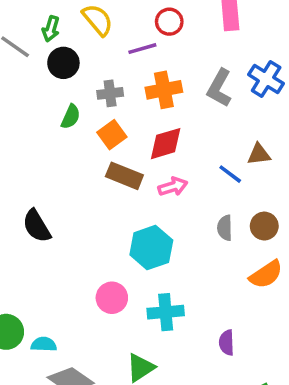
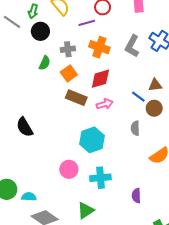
orange cross: (164, 90) -> (99, 47), turned 30
brown circle: (264, 226) -> (154, 108), moved

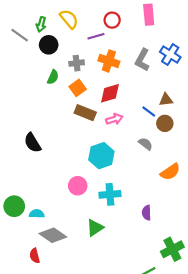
gray semicircle: (135, 128) -> (145, 144), turned 128

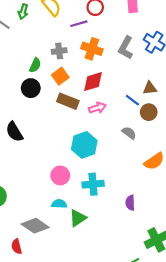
black circle: (49, 45) -> (31, 88), moved
cyan semicircle: (37, 214) -> (59, 204), moved

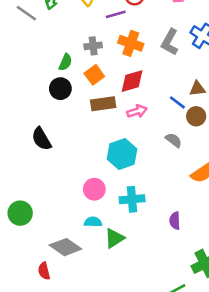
brown rectangle: (68, 101) -> (103, 104), turned -30

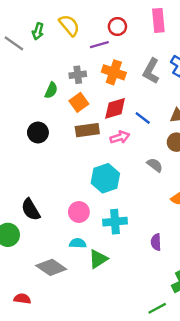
black circle: (60, 89) -> (38, 132), moved
blue line: (177, 102) -> (143, 118), moved
black semicircle: (41, 139) -> (31, 210), moved
red semicircle: (44, 271) -> (22, 299), moved, turned 112

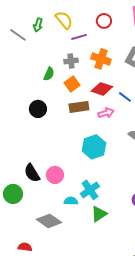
purple line: (99, 45) -> (79, 37), moved
red diamond: (115, 108) -> (102, 89), turned 35
pink circle: (79, 212) -> (55, 175), moved
cyan cross: (115, 222) -> (90, 190), moved, turned -30
green triangle: (98, 259) -> (99, 214), moved

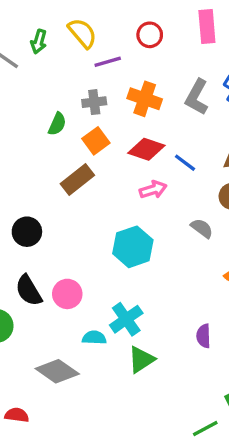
brown rectangle: (79, 107) -> (77, 180), moved, turned -30
black circle: (38, 109) -> (27, 232), moved

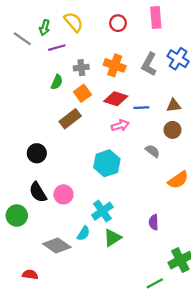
purple line: (108, 62) -> (57, 48), moved
blue line: (185, 163) -> (141, 108), turned -40
cyan semicircle: (94, 338) -> (84, 233), moved, turned 120

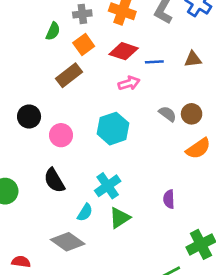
brown circle: (172, 130) -> (192, 114), moved
black semicircle: (38, 192) -> (54, 180), moved
pink circle: (63, 194) -> (61, 135), moved
gray diamond: (57, 246) -> (68, 242), moved

